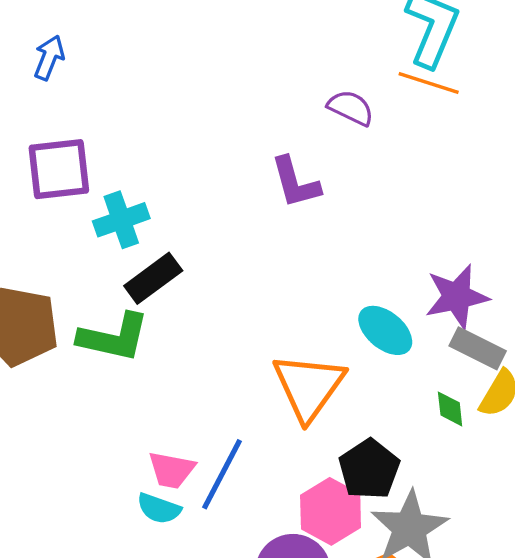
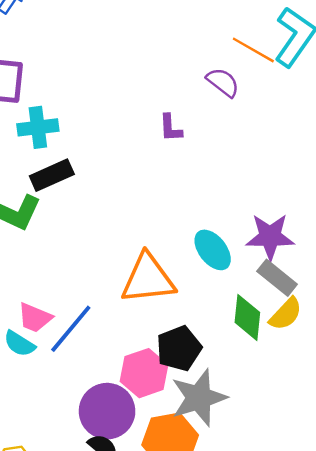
orange line: (429, 83) -> (253, 50), moved
purple L-shape: (295, 182) -> (171, 128), size x0.7
orange triangle: (309, 387) -> (148, 279), turned 36
green diamond: (450, 409) -> (247, 317), size x1.6

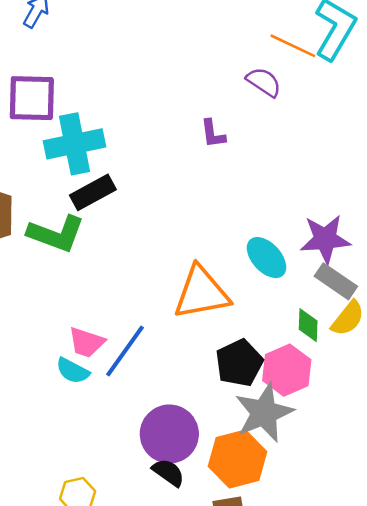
cyan cross: (38, 127) -> (75, 144), size x1.4
green diamond: (247, 317) -> (308, 325), size x0.7
pink hexagon: (144, 373) -> (287, 370), moved

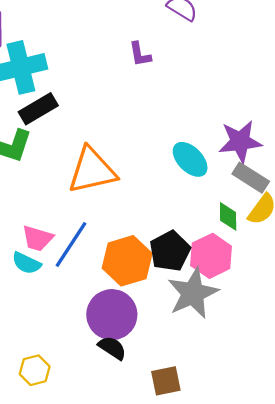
orange triangle: (201, 293) -> (92, 170), moved
orange hexagon: (237, 459) -> (127, 261), moved

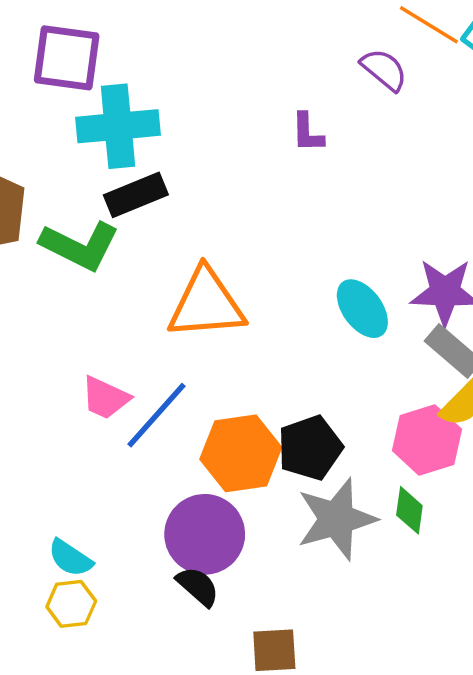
green diamond: (228, 216) -> (409, 510), moved
pink hexagon: (211, 256) -> (427, 440), moved
cyan semicircle: (26, 263) -> (70, 558), moved

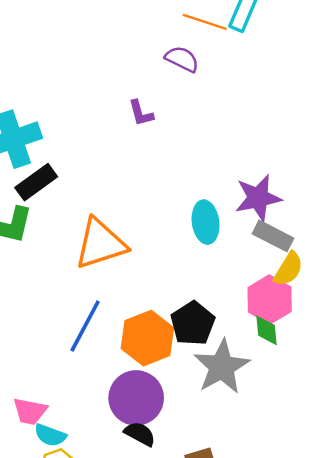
cyan ellipse: (362, 309) -> (206, 222), turned 42
pink trapezoid: (105, 398) -> (30, 411), moved
green diamond: (409, 510) -> (266, 330), moved

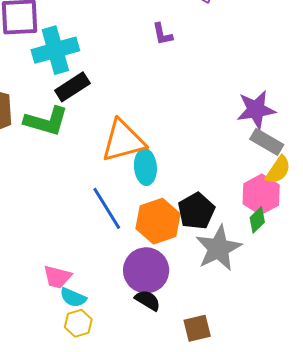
cyan ellipse: (206, 222) -> (145, 167), moved
blue line: (85, 326) -> (107, 208), turned -63
green diamond: (266, 330) -> (257, 220), turned 48

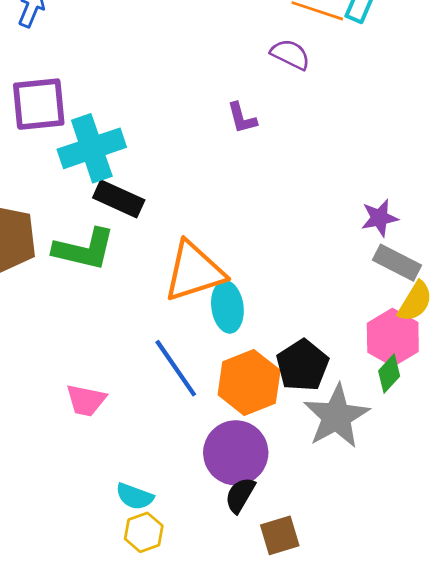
black rectangle: (72, 87) -> (119, 199), turned 60
purple star: (256, 110) -> (380, 218), size x0.7
pink trapezoid: (57, 277) -> (86, 400), moved
black semicircle: (148, 300) -> (240, 495), turned -88
brown square: (197, 328) -> (280, 535), moved

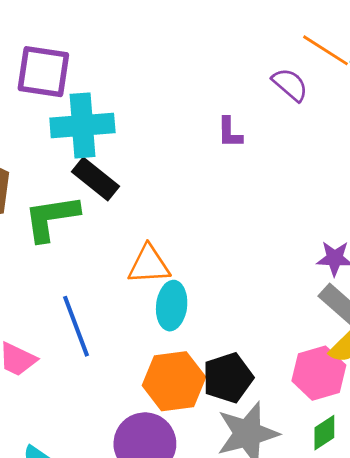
green L-shape: (84, 249) -> (51, 218), turned 144
orange triangle: (194, 271) -> (149, 265), size x0.7
blue line: (176, 368) -> (76, 326), moved
green diamond: (389, 374) -> (324, 433), moved

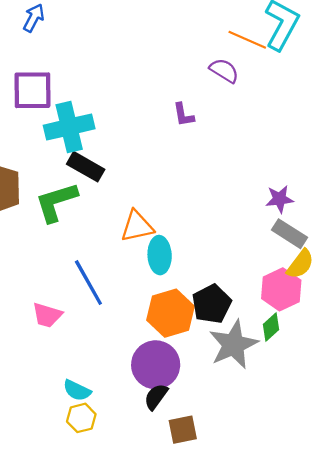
green diamond: (324, 433) -> (271, 327), moved

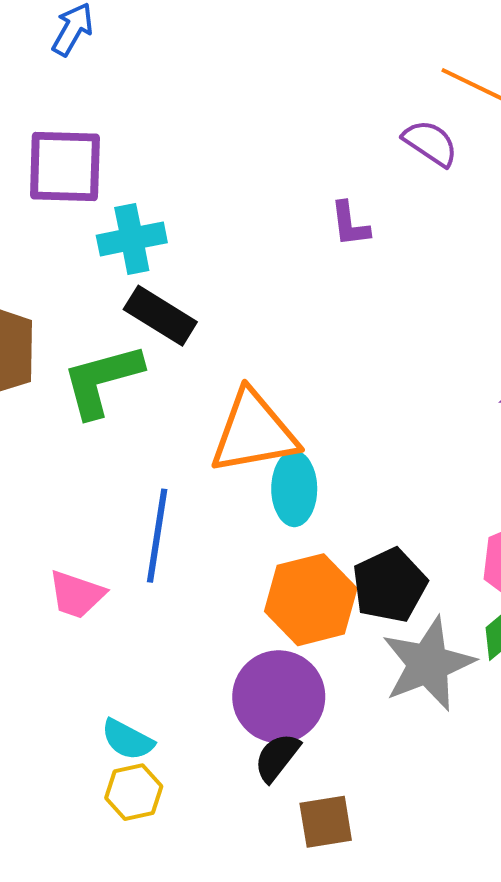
cyan cross: (69, 127) -> (132, 239), size x0.7
orange triangle: (137, 226) -> (254, 432), size x1.4
blue line: (88, 283) -> (157, 536), turned 36

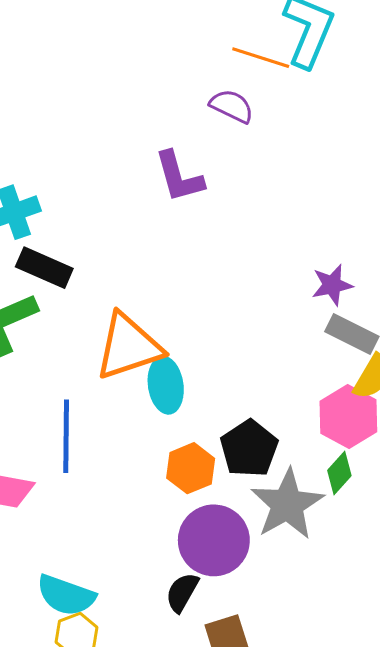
purple L-shape: (350, 224) -> (179, 177), size x1.5
orange hexagon: (311, 600) -> (191, 468), size x0.7
purple circle: (279, 697) -> (214, 540), moved
cyan semicircle: (128, 740) -> (66, 595), size x1.4

